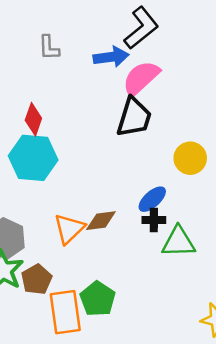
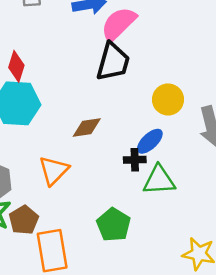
blue ellipse: (152, 199) -> (150, 141), moved
brown diamond: (101, 221) -> (87, 128), moved
green pentagon: (98, 299) -> (113, 225), moved

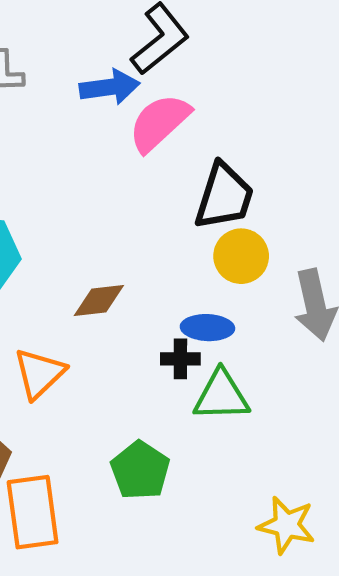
black trapezoid: (113, 62) -> (224, 196), moved
blue ellipse: (150, 141) -> (207, 328), turned 44

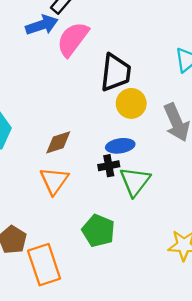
orange triangle: (39, 373) -> (54, 181), moved
green triangle: (221, 396) -> (135, 181), turned -40

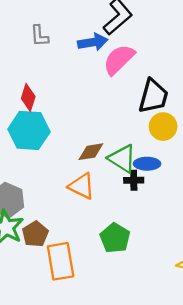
orange triangle: (54, 181) -> (82, 186), turned -48
green triangle: (135, 181) -> (122, 159), moved, turned -44

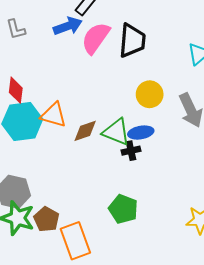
black trapezoid: (153, 96) -> (132, 41), moved
orange triangle: (82, 186) -> (54, 115), moved

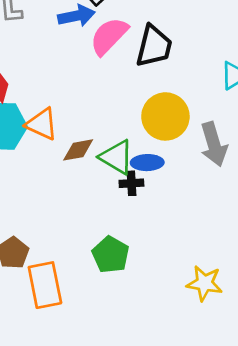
yellow circle: (150, 94) -> (165, 116), size x1.4

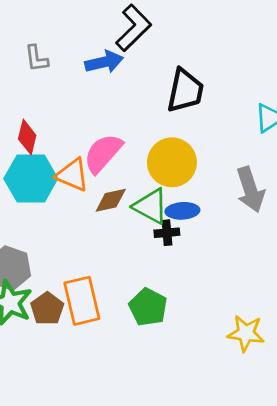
pink semicircle: (109, 36) -> (103, 153), moved
yellow circle: (165, 116) -> (172, 162), moved
orange rectangle: (45, 285) -> (82, 301), moved

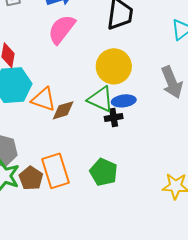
pink semicircle: (103, 153) -> (62, 29), moved
orange triangle: (72, 175) -> (44, 99), moved
brown diamond: (111, 200) -> (63, 110), moved

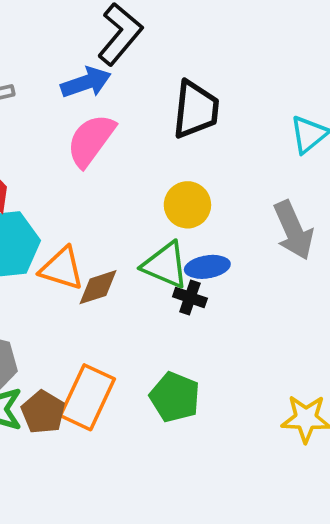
yellow circle: (114, 66) -> (187, 205), size x0.7
black cross: (114, 118) -> (190, 298), turned 30
orange rectangle: (56, 171) -> (87, 397), turned 44

